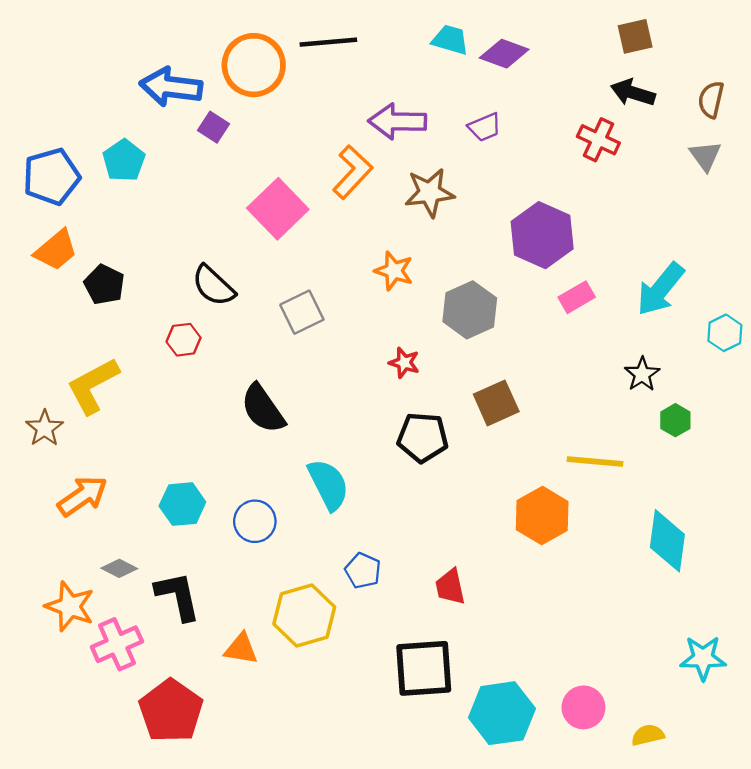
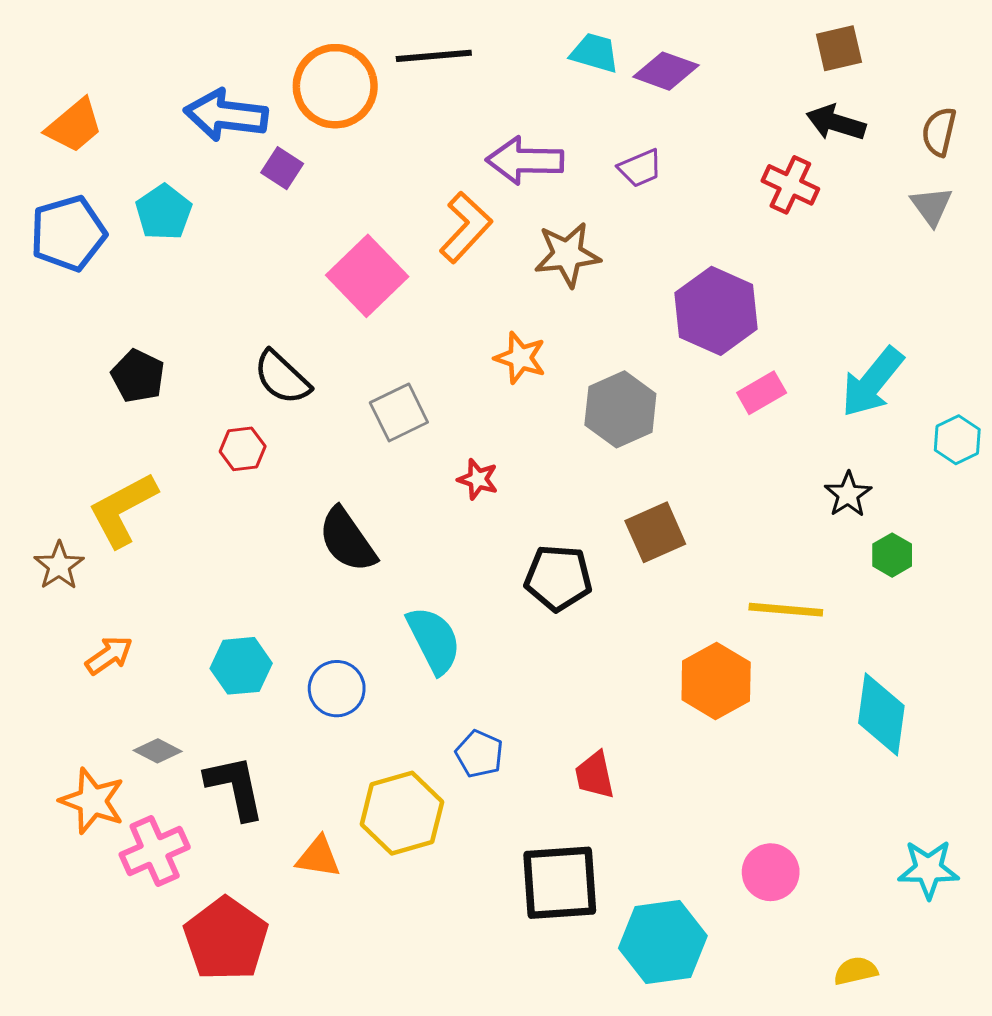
orange trapezoid: (56, 250) -> (74, 126), moved
red star: (404, 363) -> (478, 479), moved
orange arrow: (82, 496) -> (109, 655), size x0.7
pink circle: (583, 707) -> (771, 872), moved

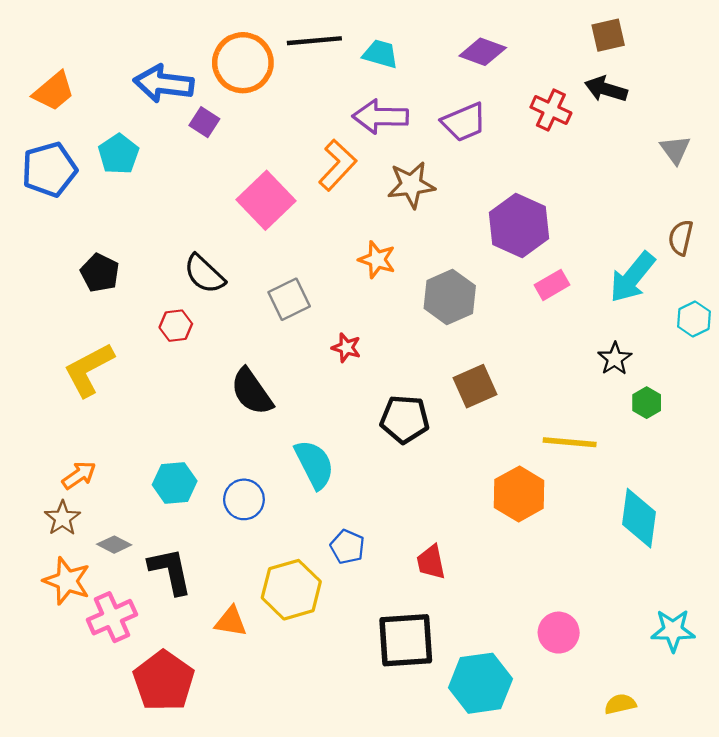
cyan trapezoid: (595, 53) -> (380, 54), moved
brown semicircle: (939, 132) -> (681, 238), moved
purple trapezoid: (640, 168) -> (464, 122), size x1.4
red cross: (790, 185) -> (551, 110), moved
brown star: (59, 566) -> (62, 518), moved

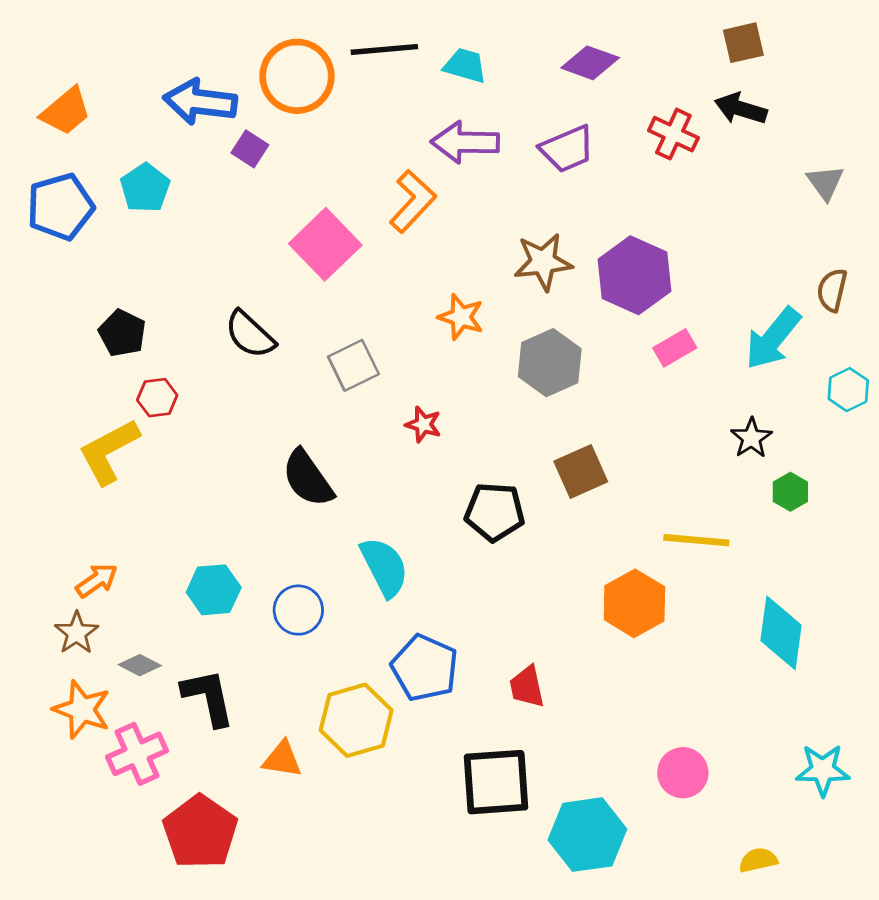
brown star: (411, 185) -> (543, 262), moved
red hexagon: (176, 326) -> (157, 398), moved
blue pentagon: (347, 547) -> (425, 668), size x1.6

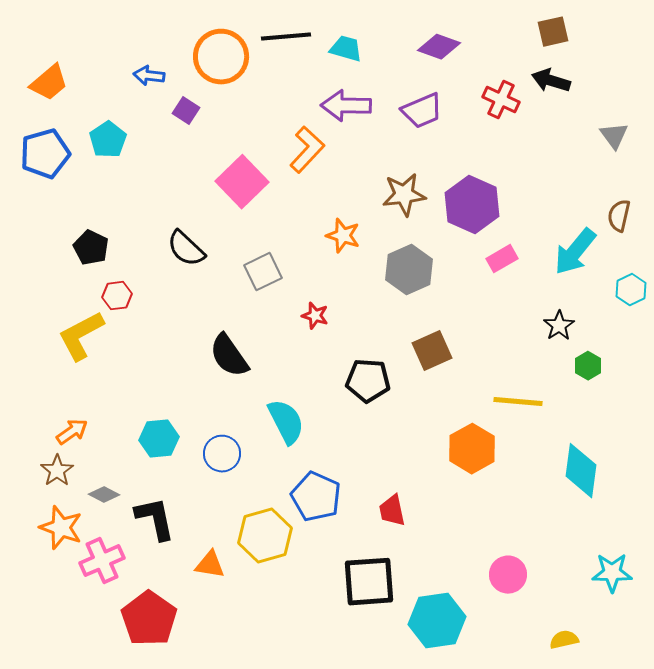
blue arrow: (200, 102) -> (149, 76), size x0.6

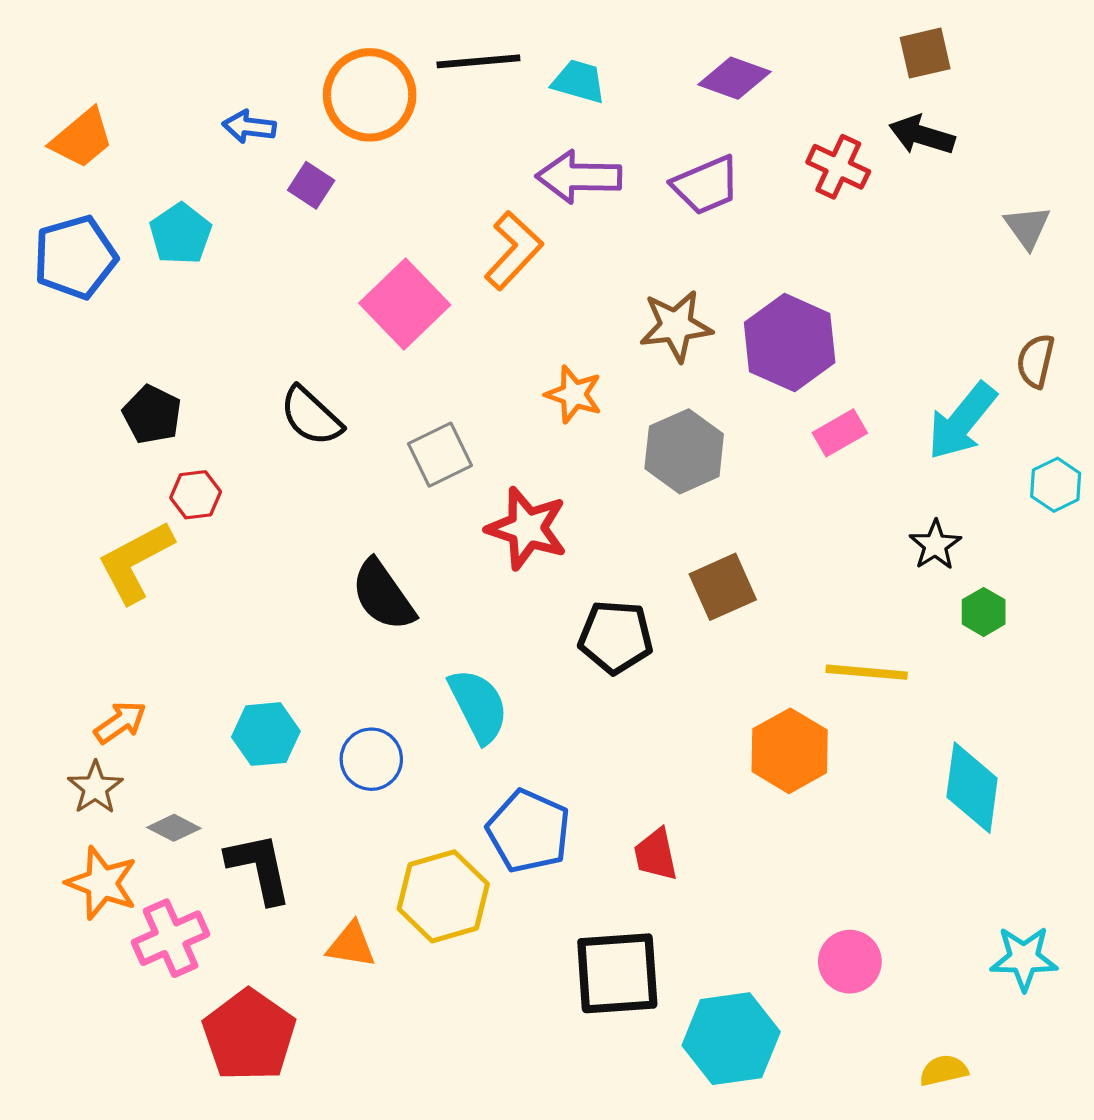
red star: (315, 316) -> (527, 528), size x1.8

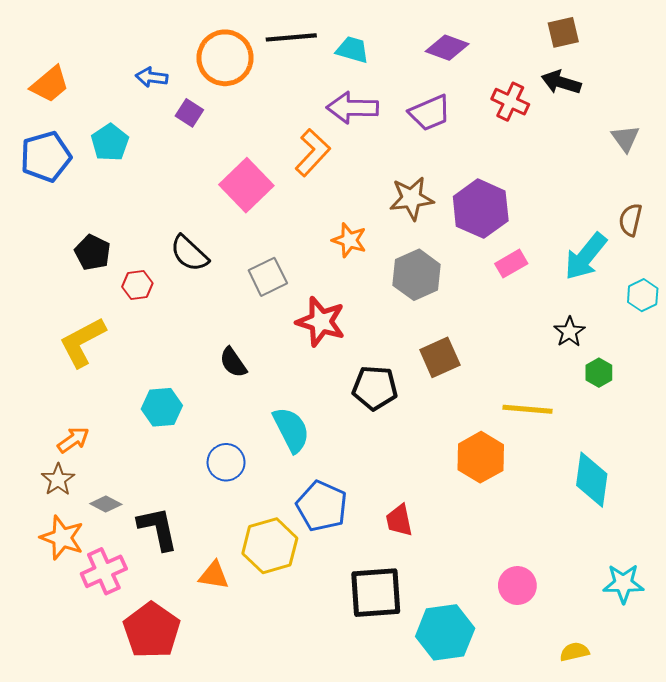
red hexagon: (196, 495) -> (137, 285), moved
black semicircle: (383, 595) -> (233, 362), size x0.7
cyan hexagon: (266, 734) -> (162, 407), moved

